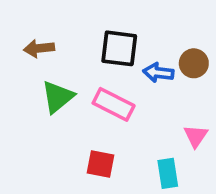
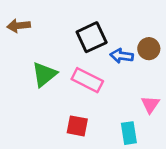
brown arrow: (39, 48) -> (19, 26), moved
black square: (119, 48) -> (92, 37), turned -32

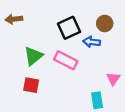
brown circle: (149, 49) -> (105, 23), moved
red square: (77, 126) -> (31, 85), moved

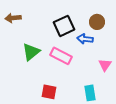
pink triangle: (113, 79) -> (105, 65), moved
red square: (31, 85) -> (49, 92), moved

